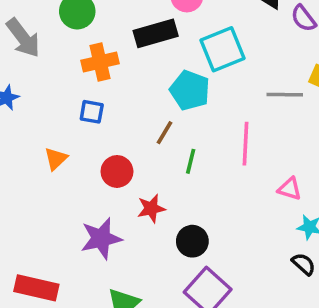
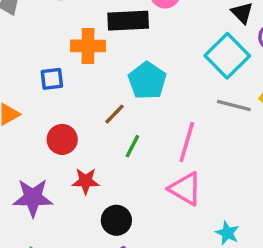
cyan square: (223, 49) -> (227, 56), moved, turned -36
orange cross: (100, 62) -> (88, 46), moved
blue square: (92, 112) -> (52, 79), turned -30
pink triangle: (290, 189) -> (185, 189), moved, size x1.5

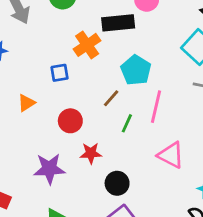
orange cross: (88, 46) -> (87, 45), turned -32
pink line: (187, 142) -> (156, 107), moved

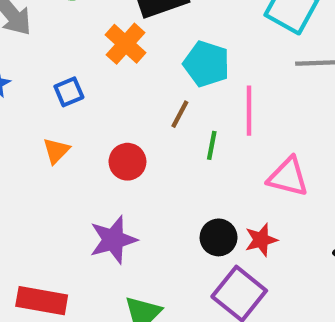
blue square: (60, 73) -> (69, 92), moved
red star: (91, 153) -> (261, 240), moved

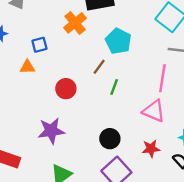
pink line: (249, 111) -> (162, 78), moved
orange triangle: (56, 151) -> (27, 67), moved, turned 35
red star: (261, 240) -> (151, 149), moved

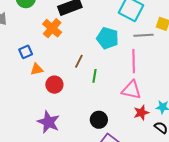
cyan pentagon: (118, 41) -> (108, 38), moved
orange triangle: (27, 67) -> (37, 69), moved
purple star: (51, 131) -> (49, 122), turned -30
red star: (151, 149) -> (141, 113), moved

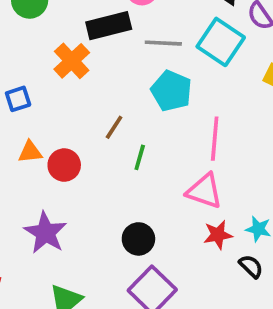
gray line: (144, 35) -> (163, 43), moved
orange triangle: (37, 69) -> (30, 152), moved

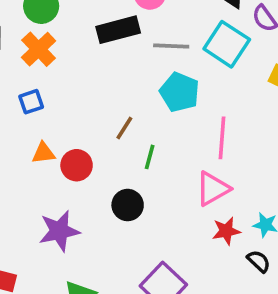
orange cross: (72, 61) -> (39, 49), moved
pink triangle: (204, 191) -> (213, 189), turned -48
purple star: (45, 233) -> (59, 231), turned 30
black circle: (138, 239) -> (128, 205), moved

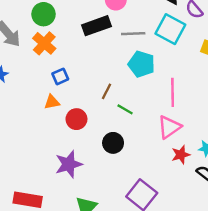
blue square: (31, 102) -> (60, 76), moved
orange triangle: (43, 153) -> (52, 102), moved
green line: (150, 157) -> (125, 109), turned -70

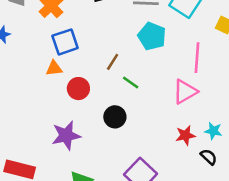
blue square: (60, 76) -> (65, 42), size x1.5
pink line: (173, 92) -> (197, 58), moved
pink triangle: (169, 127) -> (185, 92), moved

